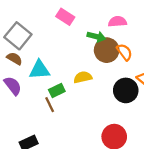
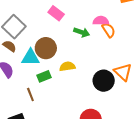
brown circle: (107, 50) -> (46, 48), moved
orange semicircle: (124, 52) -> (109, 30), moved
brown line: (50, 105) -> (30, 95), moved

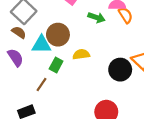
green rectangle: (44, 76) -> (56, 65), turned -40
brown line: (30, 95) -> (41, 85), turned 56

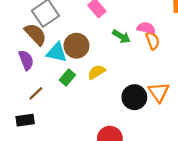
brown semicircle: (19, 32) -> (35, 34), size x1.5
yellow semicircle: (81, 54) -> (96, 72), turned -35
brown line: (41, 85) -> (36, 93), moved

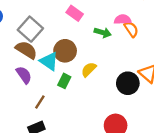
cyan triangle: (57, 52) -> (49, 61), turned 36

